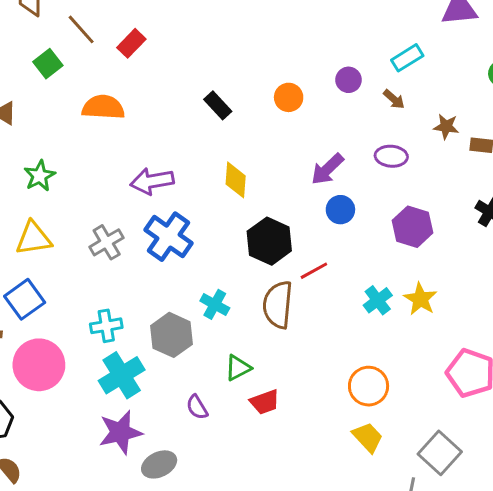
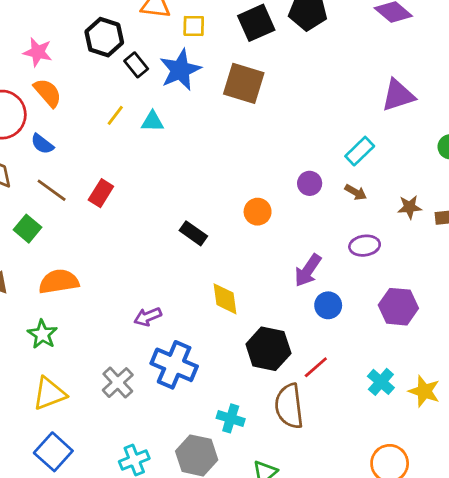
orange semicircle: (103, 107) -> (59, 282), moved
purple arrow: (152, 181) -> (148, 317), size x0.7
yellow star: (420, 299) -> (424, 391), moved

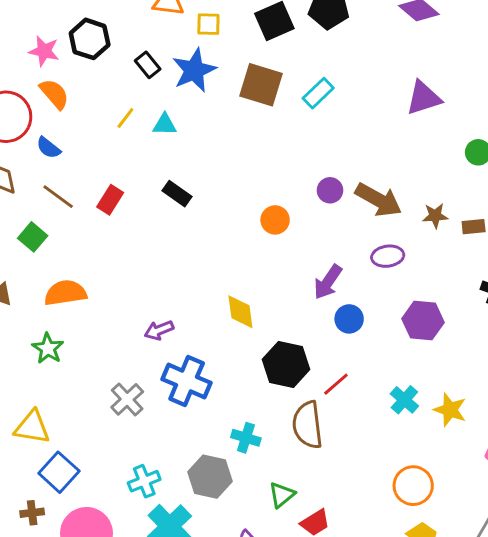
black hexagon: (104, 37) -> (90, 39), moved
cyan rectangle: (360, 151) -> (318, 93), moved
brown arrow: (356, 192) -> (378, 200), size x2.0
black rectangle: (193, 233) -> (177, 194), moved
yellow triangle: (49, 394) -> (32, 427), moved, turned 30

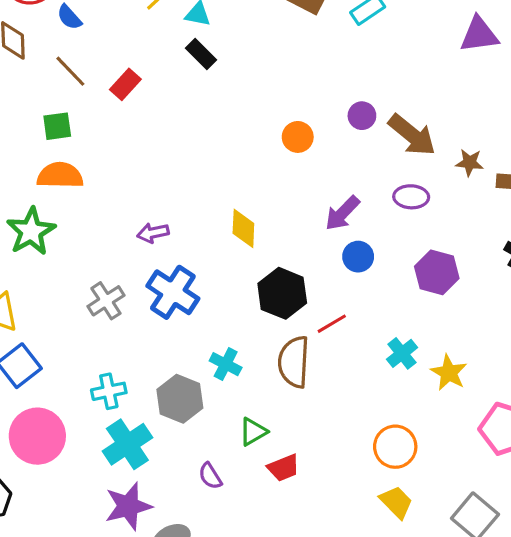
black rectangle: (177, 194) -> (201, 54), moved
green square: (33, 237) -> (57, 126), moved, turned 32
green star: (48, 348) -> (31, 231), size x1.4

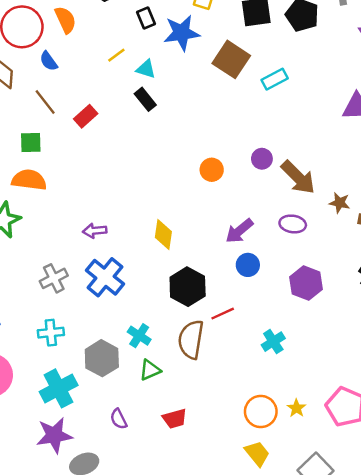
yellow star: (449, 373) -> (297, 408), moved, size x0.7
cyan cross: (109, 391) -> (51, 333), moved
green triangle: (253, 432) -> (150, 370), moved

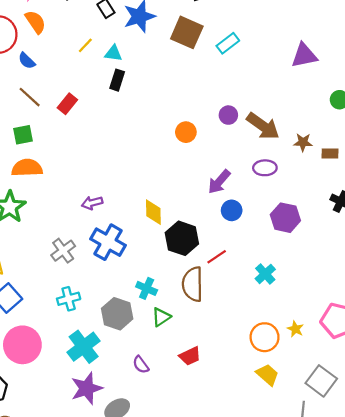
black rectangle: (145, 99) -> (117, 80), turned 66
yellow diamond: (163, 235) -> (153, 212), moved

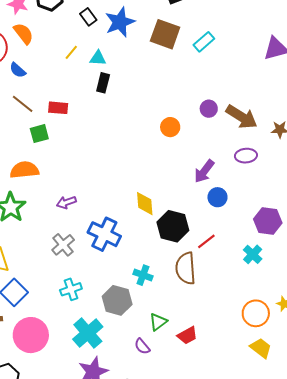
red rectangle: (67, 104) -> (58, 108), turned 60
green square: (23, 135) -> (39, 134), moved
purple arrow: (92, 203) -> (66, 202), moved
purple hexagon: (285, 218) -> (268, 221), moved
green triangle: (161, 317) -> (158, 322), moved

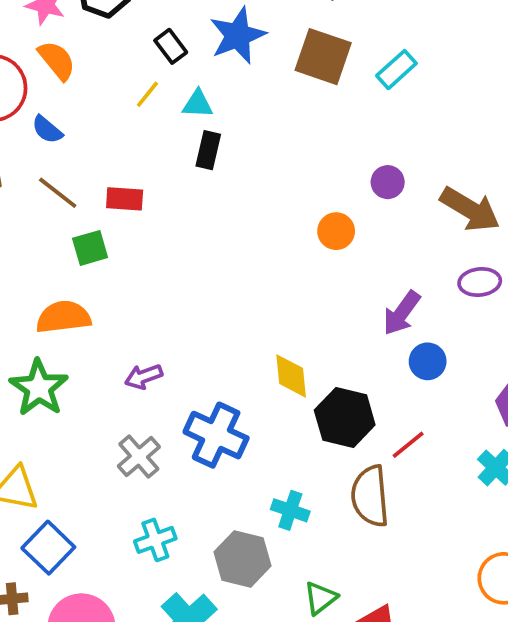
black rectangle: (88, 17) -> (171, 46), moved
purple circle: (209, 109) -> (388, 182), moved

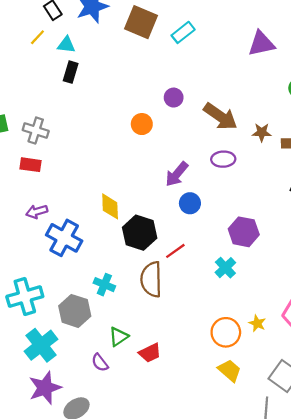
red rectangle: (125, 199) -> (30, 165), moved
purple arrow: (144, 377) -> (37, 212), moved
gray cross: (139, 457) -> (36, 130), moved, turned -35
cyan cross: (155, 540) -> (25, 296), size x1.5

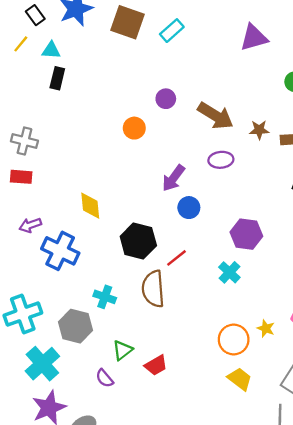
yellow diamond: (110, 206) -> (90, 206), moved

